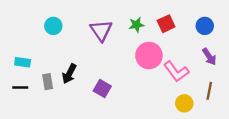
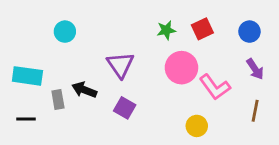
purple triangle: (101, 30) -> (120, 65), moved
cyan rectangle: (23, 62) -> (27, 76), size x1.5
black arrow: (69, 74) -> (84, 90), turned 84
black line: (20, 87) -> (26, 119), moved
yellow circle: (184, 103) -> (197, 126), moved

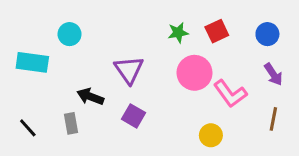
cyan rectangle: (27, 76) -> (32, 62), moved
gray rectangle: (58, 100) -> (71, 123), moved
black line: (26, 119) -> (28, 128), turned 48

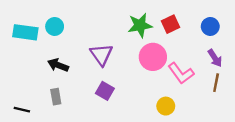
green star: (178, 33) -> (140, 25), size x1.5
cyan rectangle: (32, 62) -> (25, 32), moved
black arrow: (90, 97) -> (58, 65), moved
brown line: (273, 119) -> (216, 83), moved
black line: (28, 128) -> (22, 110), moved, turned -35

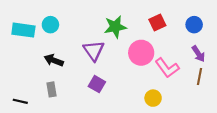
green star: (140, 25) -> (115, 27), moved

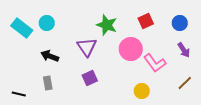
green star: (115, 27) -> (107, 25), turned 30
cyan rectangle: (23, 30) -> (22, 28), turned 30
brown line: (200, 76) -> (185, 83), moved, turned 35
purple square: (97, 84) -> (90, 78), turned 35

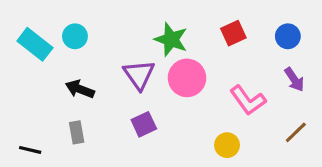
pink circle: (131, 49) -> (187, 78), moved

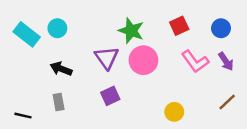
pink L-shape: (248, 100) -> (195, 61), moved

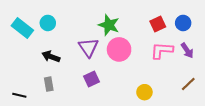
red square: (179, 26) -> (158, 24), moved
pink L-shape: (195, 61) -> (162, 50), turned 130

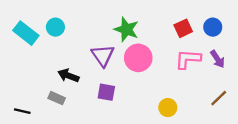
black arrow: (51, 57) -> (68, 76), moved
purple square: (92, 79) -> (106, 92), turned 35
gray rectangle: (49, 84) -> (57, 98), turned -56

